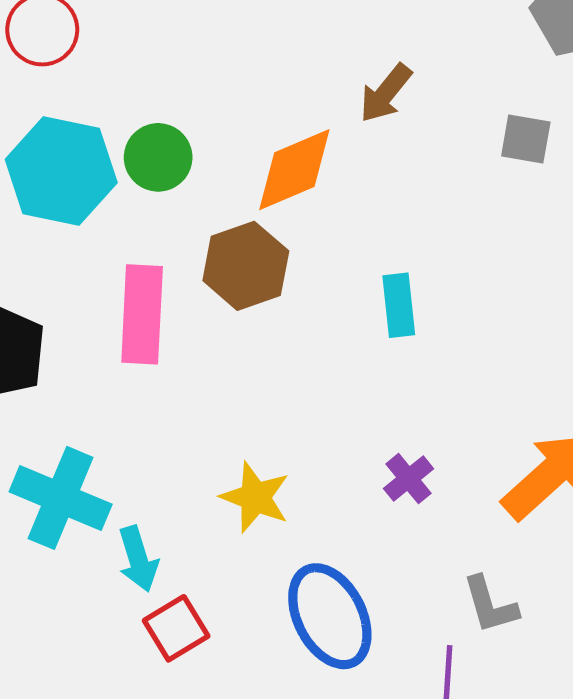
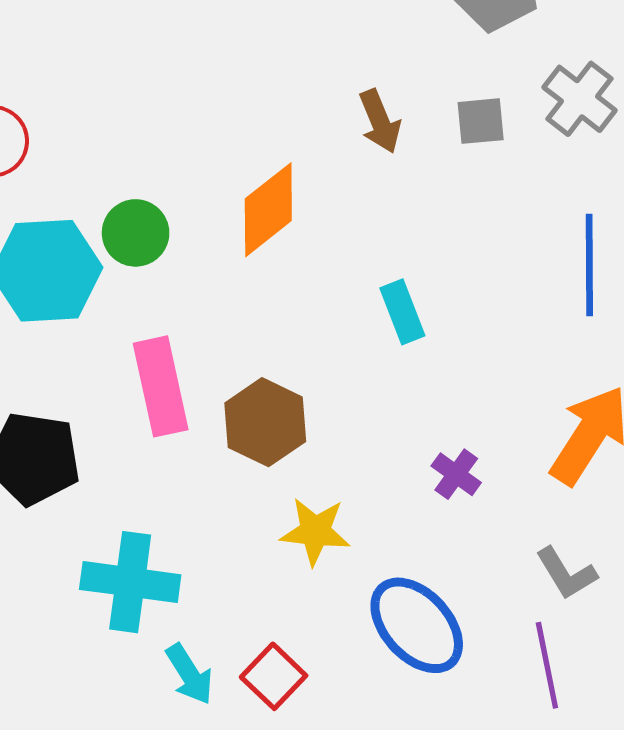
brown arrow: (386, 93) -> (380, 121), moved, turned -46
brown hexagon: (246, 266) -> (265, 422), moved
cyan arrow: (138, 559) -> (189, 674), moved

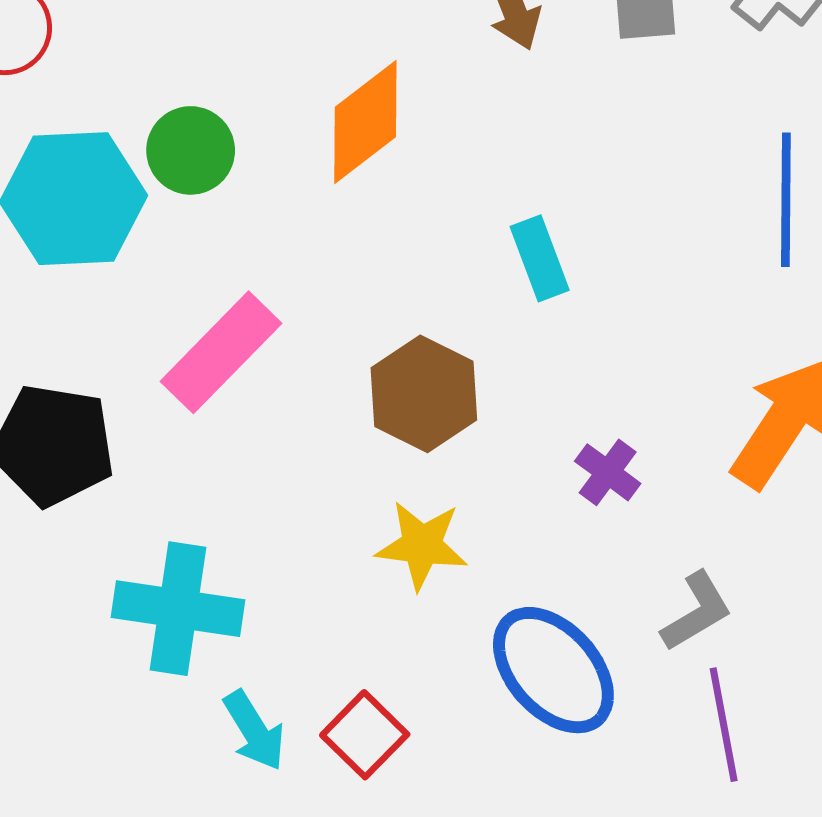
pink rectangle: (161, 386) -> (221, 352), turned 56
brown hexagon: (265, 422) -> (424, 394), moved
gray L-shape: (566, 573) -> (697, 611), moved, turned -90

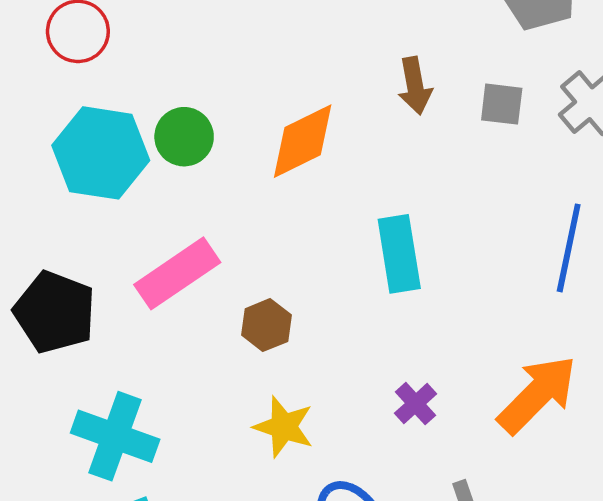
cyan rectangle: (540, 258) -> (399, 254), size x1.4
brown hexagon: (424, 394) -> (266, 325), moved, size x0.7

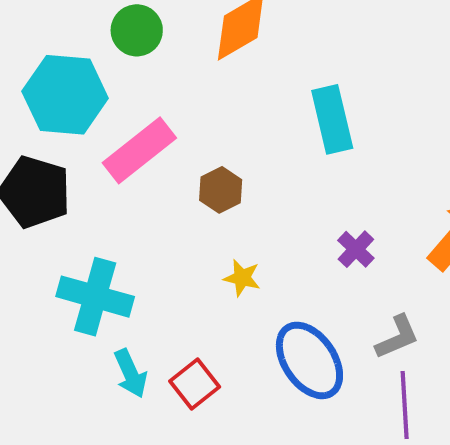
cyan hexagon: (101, 153) -> (65, 95), moved
yellow star: (284, 427) -> (242, 278), size x0.7

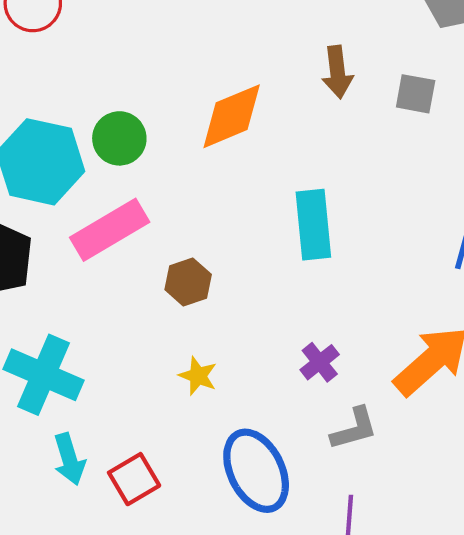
green circle: (137, 30) -> (119, 138), moved
gray L-shape: (397, 337) -> (354, 429), moved

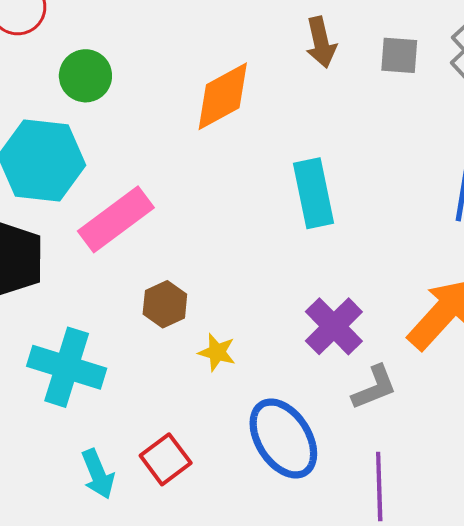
green circle: (119, 138) -> (85, 76), moved
brown hexagon: (188, 282) -> (165, 304), moved
purple cross: (320, 362) -> (334, 326), size x1.5
cyan arrow: (69, 459) -> (98, 474), moved

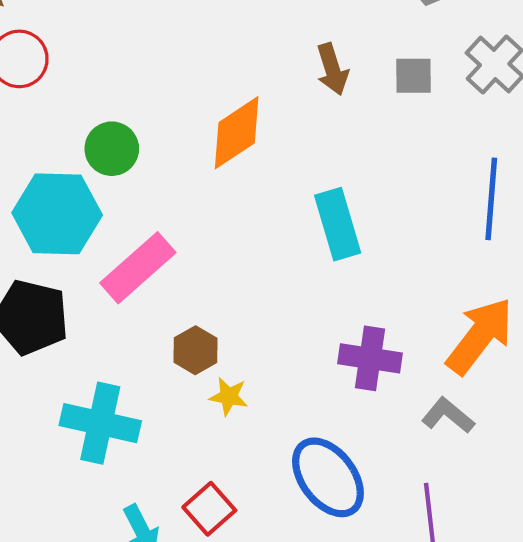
green circle: (85, 76) -> (112, 149), moved
purple cross: (334, 326) -> (370, 358), turned -32
yellow star: (217, 352) -> (229, 396), moved
gray L-shape: (374, 387) -> (448, 416), moved, turned -114

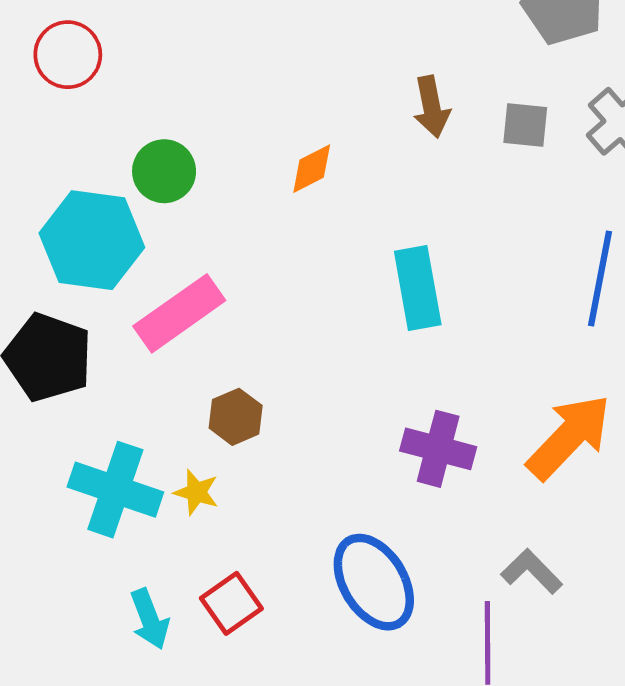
orange diamond: (237, 133) -> (312, 169), size x0.6
yellow star: (229, 396) -> (196, 492), moved
gray L-shape: (448, 416) -> (532, 571), moved

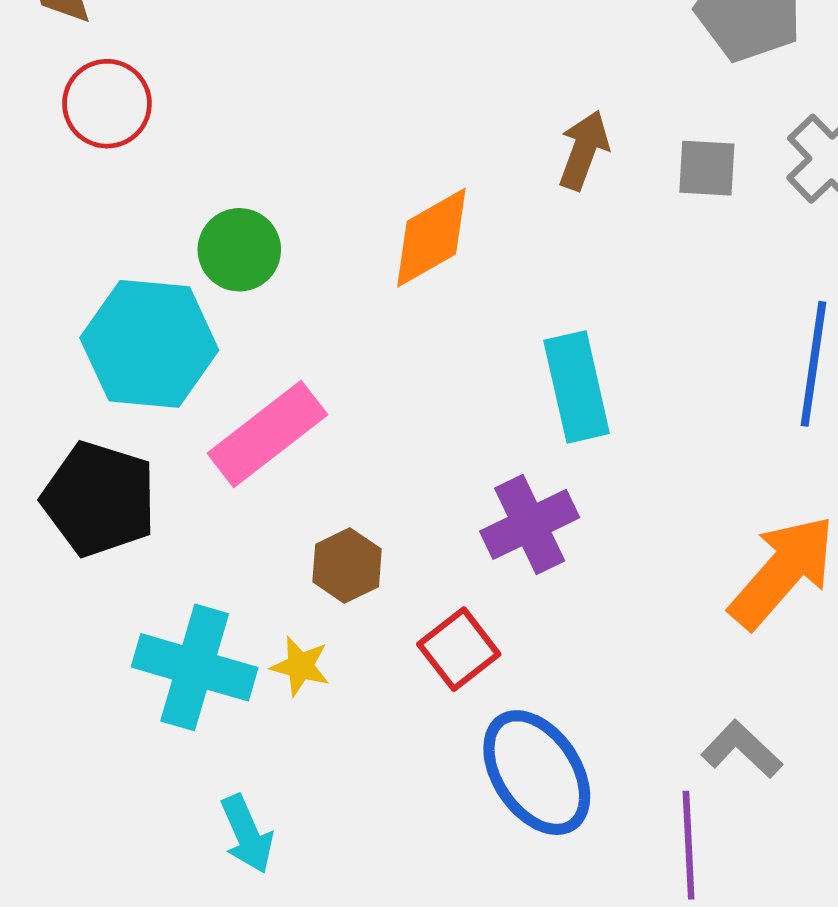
brown arrow: (431, 107) -> (584, 150), turned -146
orange diamond: (312, 169) -> (431, 238), size x1.5
purple cross: (438, 449) -> (530, 524), moved, turned -38
red square: (231, 603) -> (459, 649), moved

